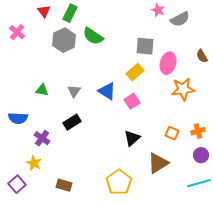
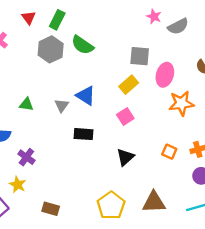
blue triangle: (107, 91) -> (86, 96), moved
black rectangle: (72, 122) -> (84, 134), moved, turned 36
brown triangle: (158, 163) -> (154, 202), moved, turned 30

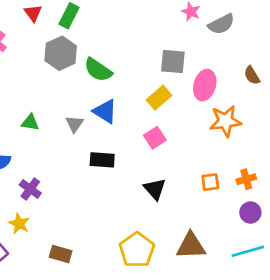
green semicircle: (82, 45) -> (98, 70), moved
orange square: (169, 152) -> (210, 182), turned -32
black triangle: (125, 157) -> (155, 189), turned -30

